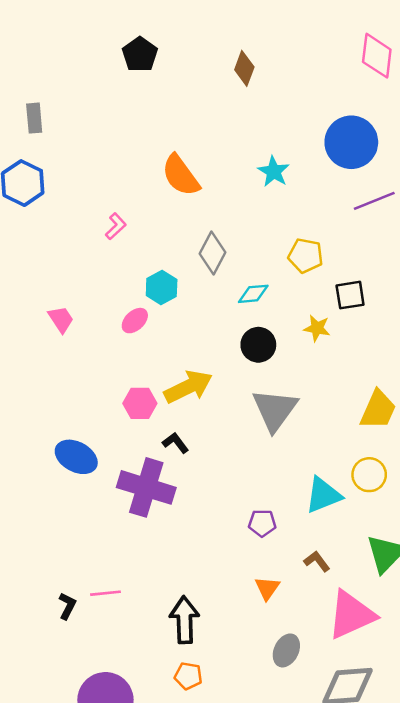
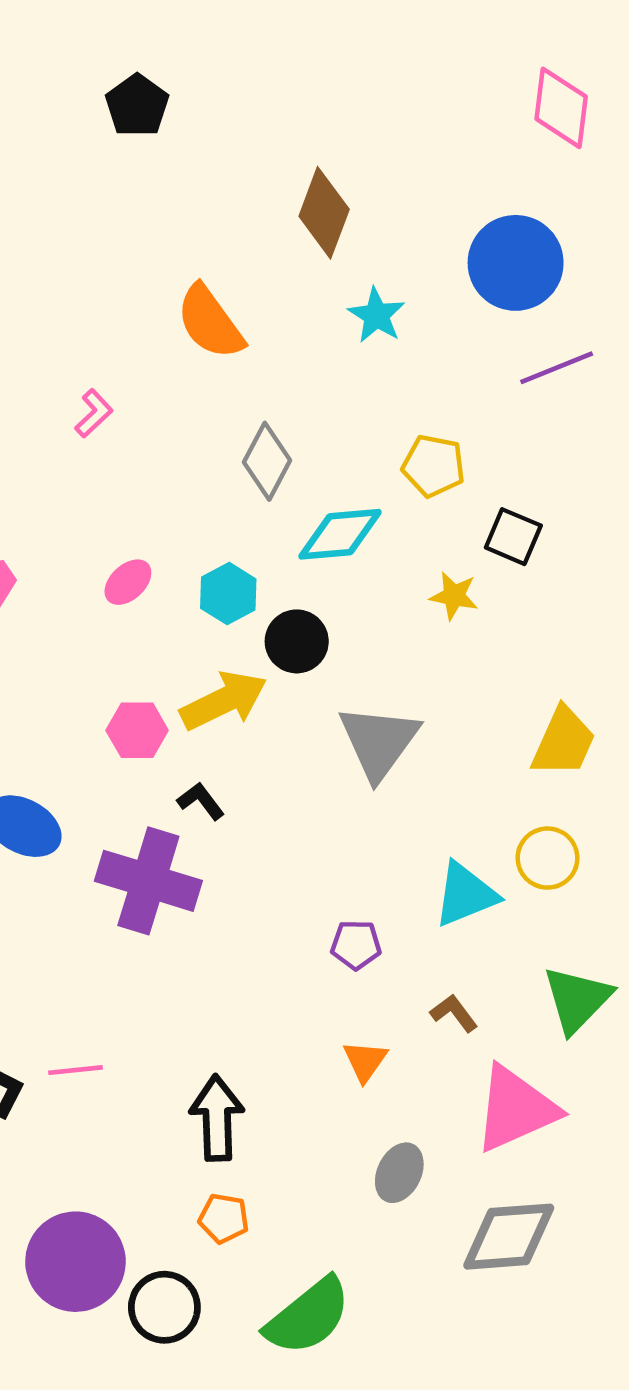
brown diamond: (244, 68) -> (324, 213), moved, size x1.4
cyan hexagon: (162, 287) -> (228, 594), moved
cyan diamond: (253, 294) -> (340, 534), size x1.5
black square: (350, 295) -> (513, 537), turned 32
black circle: (258, 345) -> (297, 641), moved

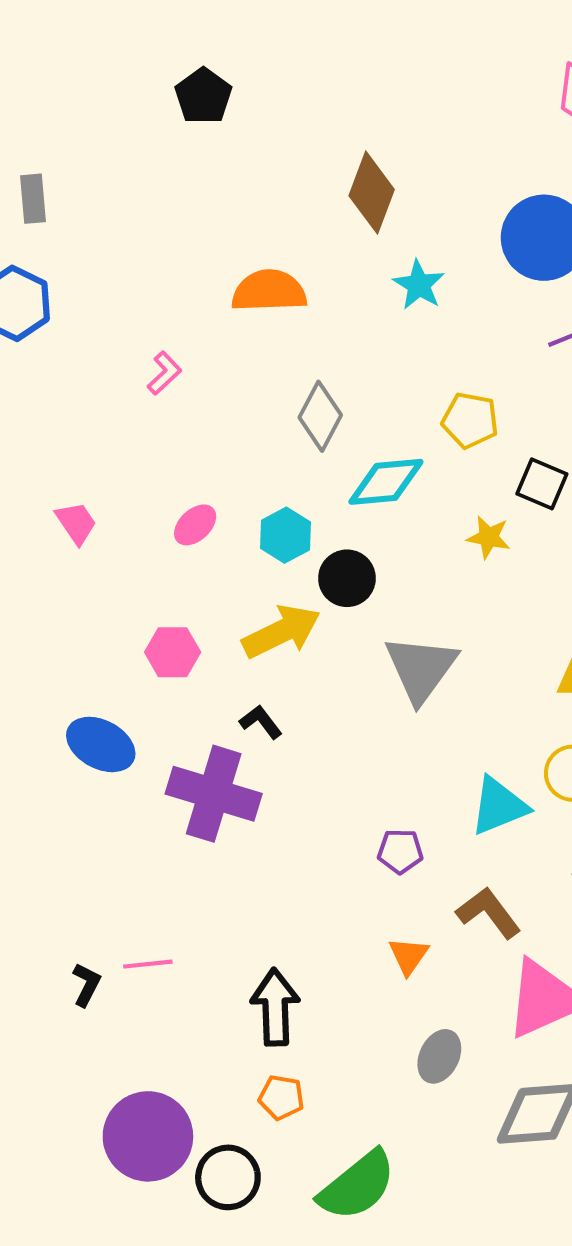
orange semicircle: (210, 322) -> (269, 291), turned 124
pink hexagon: (137, 730) -> (173, 652), moved
brown L-shape: (454, 1013) -> (489, 913), size x1.5

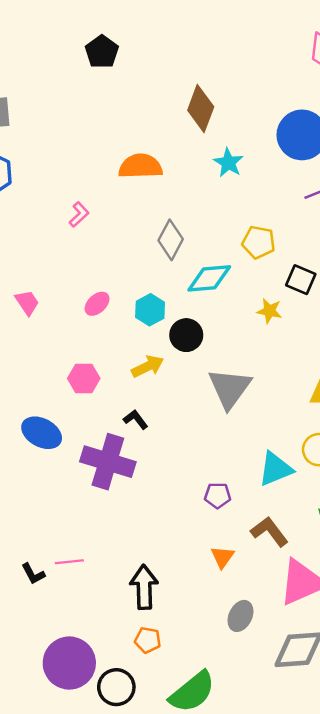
yellow arrow: (281, 632) -> (148, 366), size x0.7
black L-shape: (86, 985) -> (33, 574), turned 125

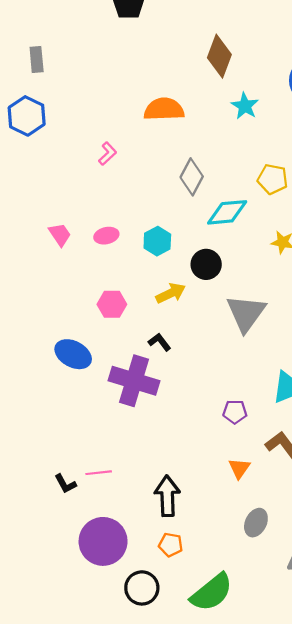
pink ellipse: (97, 304) -> (106, 236), moved, turned 30
cyan hexagon: (150, 310) -> (157, 241), moved
purple circle: (69, 663) -> (103, 541), moved

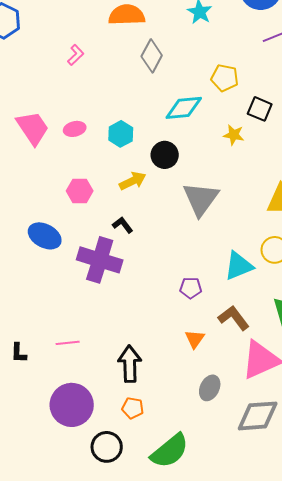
gray diamond: (192, 177) -> (152, 56), moved
pink trapezoid: (60, 234) -> (33, 128), size x1.6
black L-shape: (65, 484) -> (19, 353), moved, turned 30

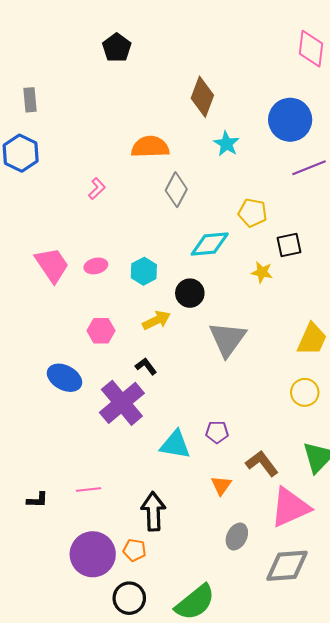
black square: (260, 109) -> (289, 245), turned -35
purple cross: (100, 260) -> (122, 403), turned 33
cyan triangle: (239, 266) -> (175, 445), moved, turned 32
black L-shape: (19, 353) -> (37, 500), turned -90
orange pentagon: (133, 408) -> (134, 550), moved

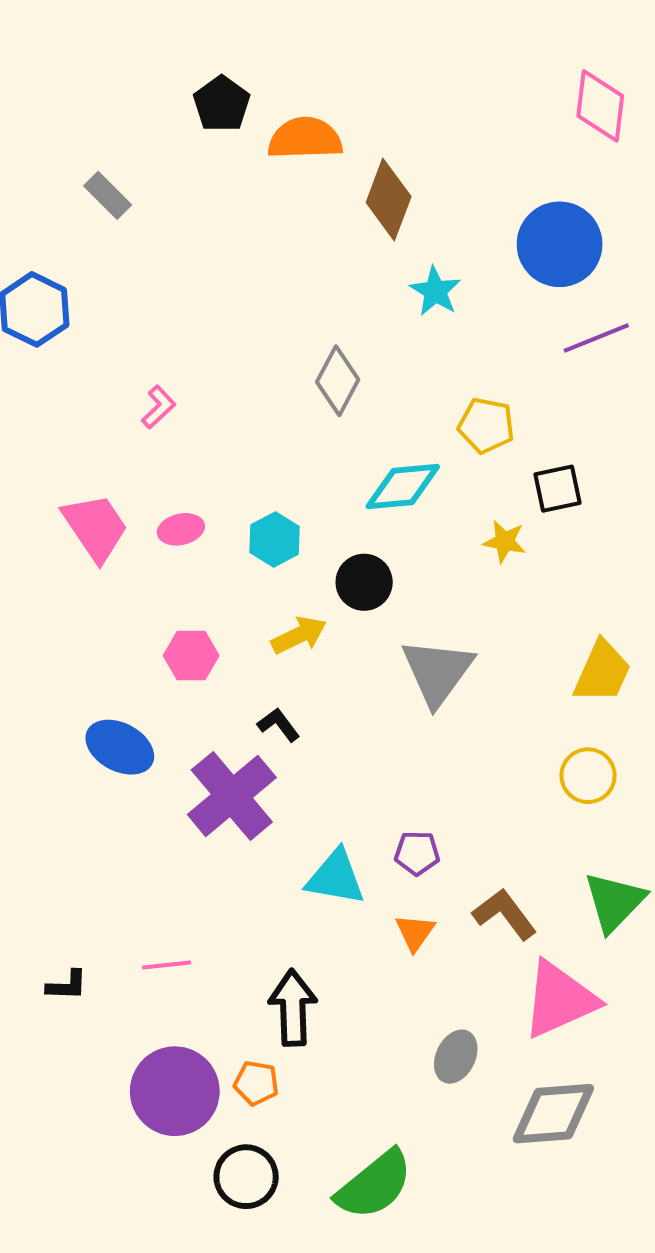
gray rectangle: (30, 100) -> (108, 195), moved, turned -40
orange semicircle: (150, 147) -> (305, 138), moved
pink L-shape: (97, 189) -> (158, 407), moved
orange triangle: (221, 485) -> (415, 932), moved

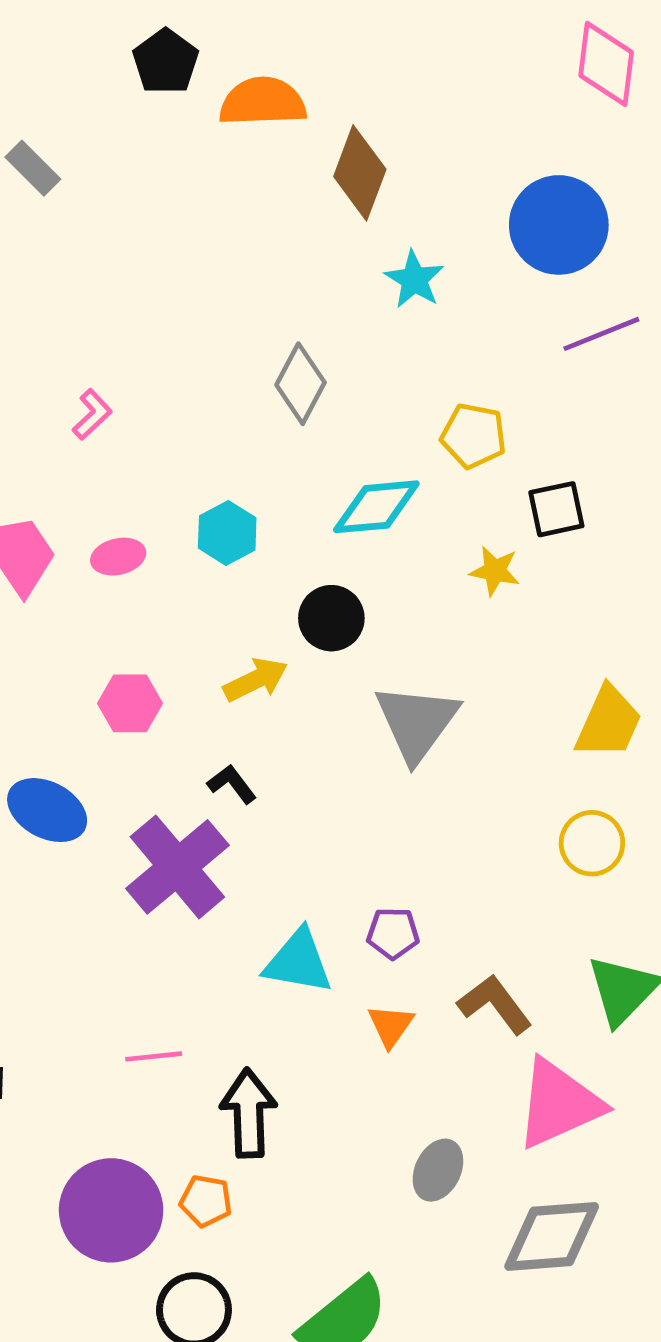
cyan hexagon: (275, 539) -> (227, 533), moved
pink line: (167, 965) -> (154, 1056), moved

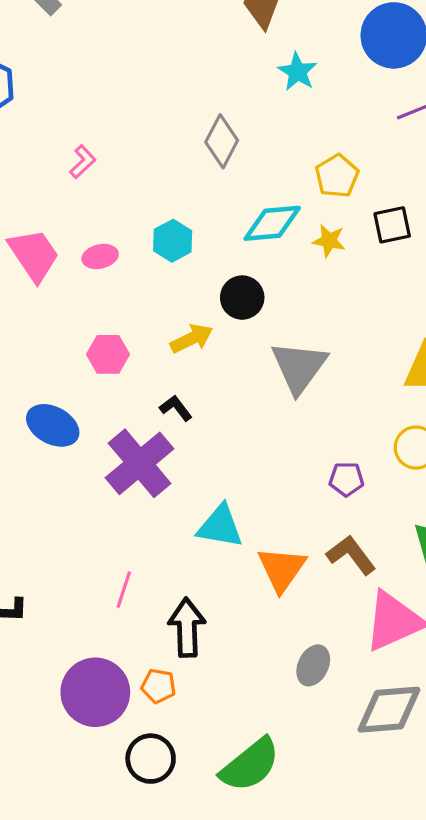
yellow pentagon: (474, 436) -> (337, 176), turned 30
yellow star: (495, 571) -> (329, 241), moved
purple pentagon: (393, 933) -> (346, 479), moved
orange triangle: (391, 1026) -> (282, 569), size x1.6
pink line: (154, 1056) -> (124, 590), turned -66

